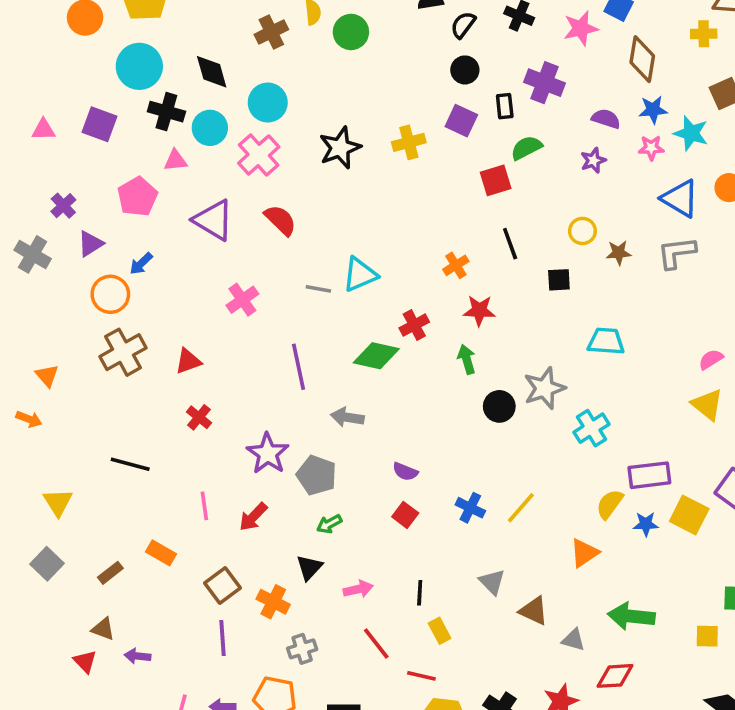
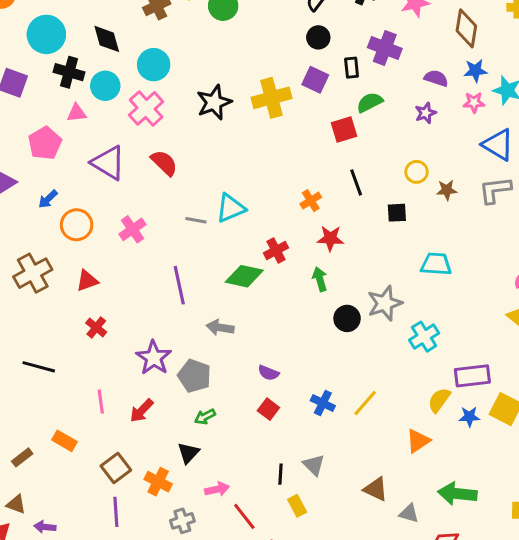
yellow cross: (409, 142) -> (271, 98), size x1.4
orange circle: (110, 294) -> (77, 225), moved
gray triangle: (492, 582) -> (314, 465), moved
pink arrow: (358, 589) -> (217, 489), moved

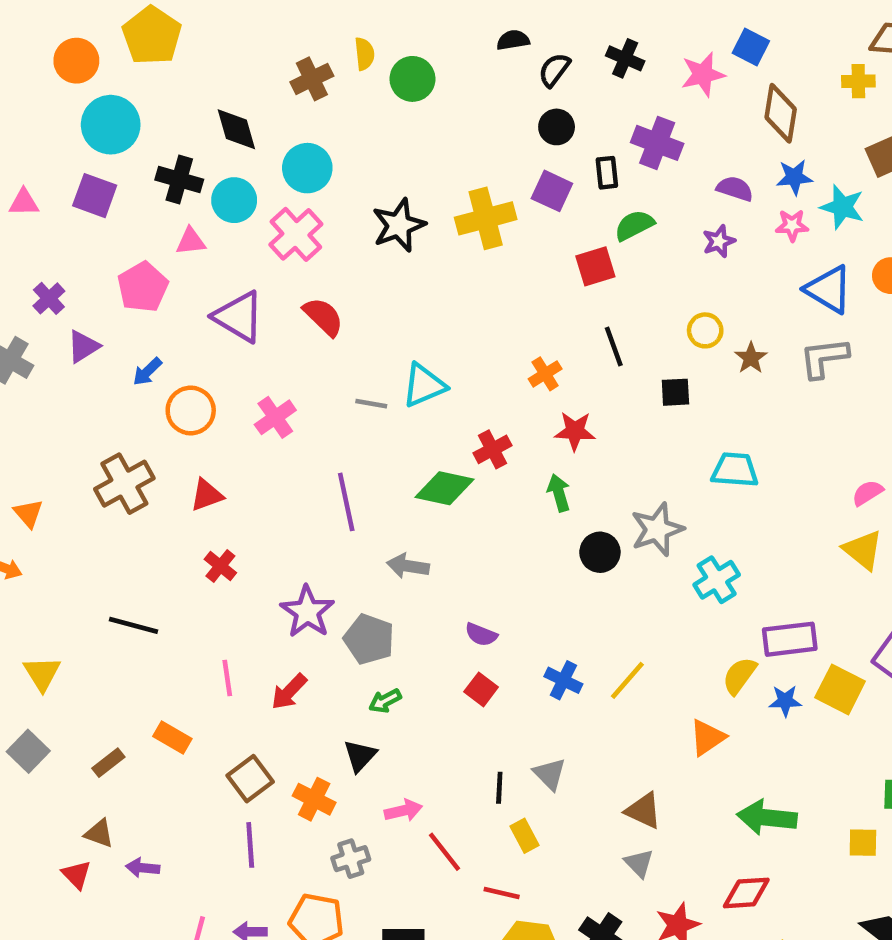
cyan circle: (46, 34) -> (111, 125), moved
brown star: (447, 190) -> (751, 358), turned -30
gray triangle: (409, 513) -> (639, 863), moved, turned 30

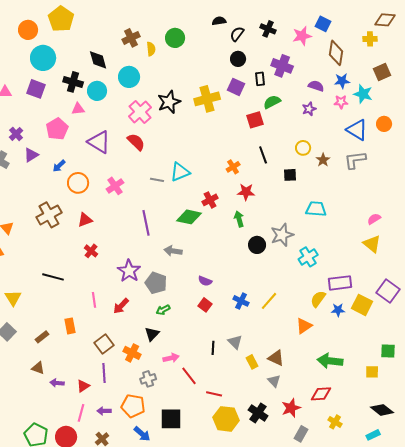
yellow semicircle: (364, 54) -> (151, 49), moved
pink cross: (296, 234) -> (140, 112), moved
orange rectangle: (172, 737) -> (70, 326), turned 49
yellow rectangle: (525, 836) -> (252, 362), moved
red triangle: (76, 875) -> (83, 386), moved, turned 40

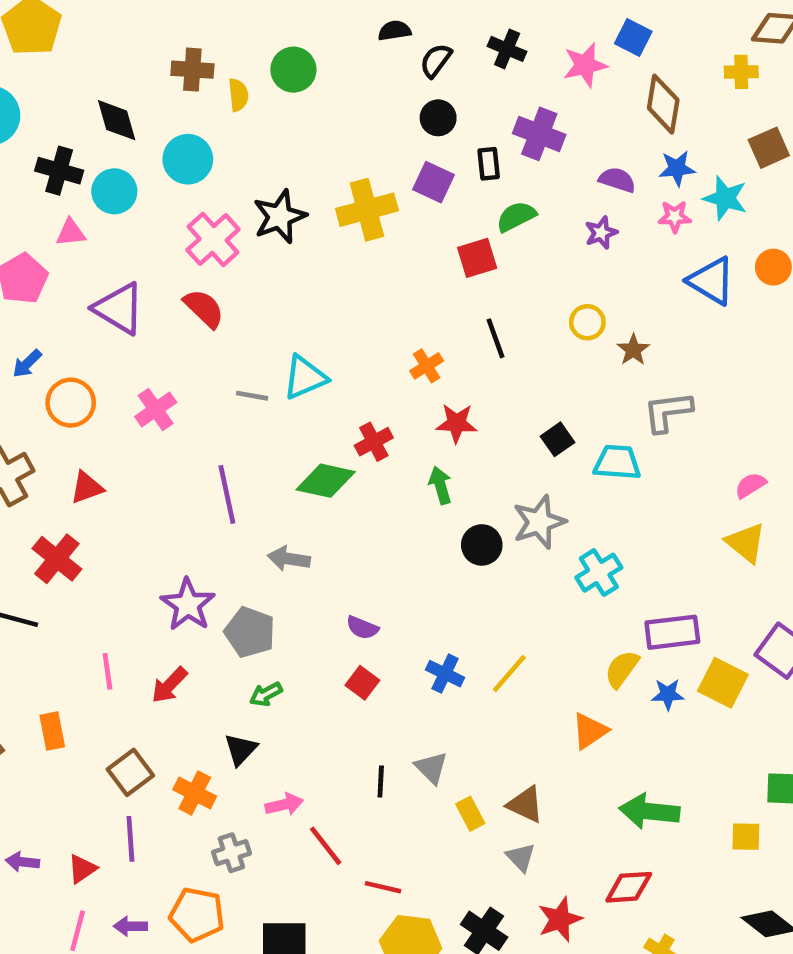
brown cross: (131, 38) -> (192, 70), turned 30
gray L-shape: (355, 160) -> (668, 412), moved
black square: (290, 175) -> (558, 439), moved, turned -32
red cross: (91, 251) -> (57, 559), moved, size x1.5

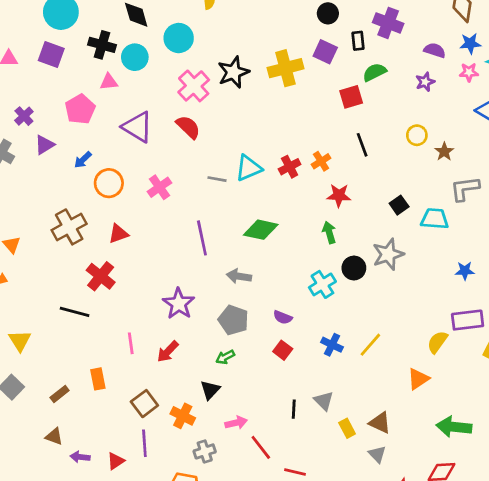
red cross: (374, 442) -> (290, 167), moved
cyan cross: (599, 573) -> (322, 284), moved
gray pentagon: (250, 632) -> (233, 320), moved
blue star: (668, 694) -> (465, 271), moved

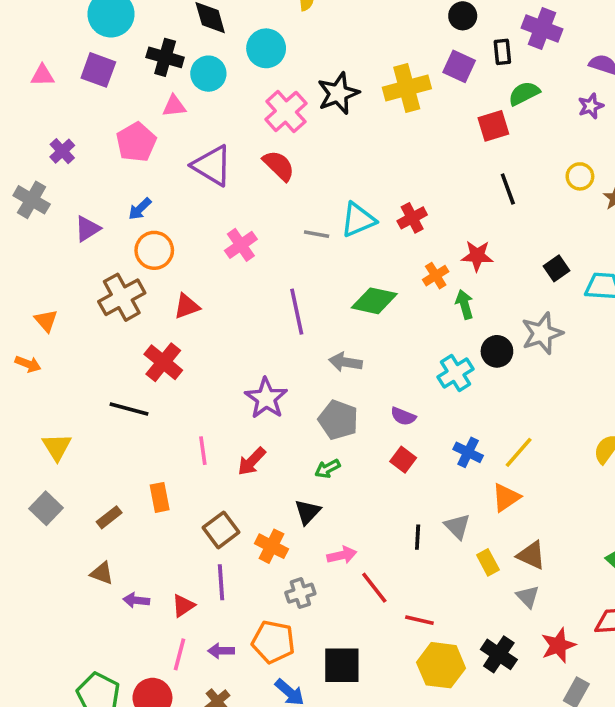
purple triangle: (44, 145) -> (88, 229), moved
orange cross: (321, 161) -> (436, 276), moved
orange circle: (109, 183) -> (154, 250), moved
orange triangle: (418, 379) -> (506, 497), moved

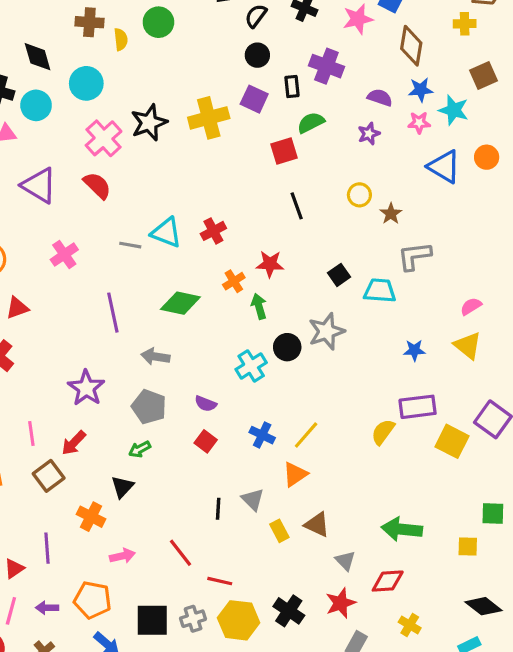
cyan triangle: (358, 220) -> (166, 233), turned 44
brown square: (221, 530) -> (49, 476), moved
pink arrow: (342, 555) -> (122, 556), moved
gray cross: (300, 593) -> (193, 619), moved
gray triangle: (528, 597) -> (345, 561), moved

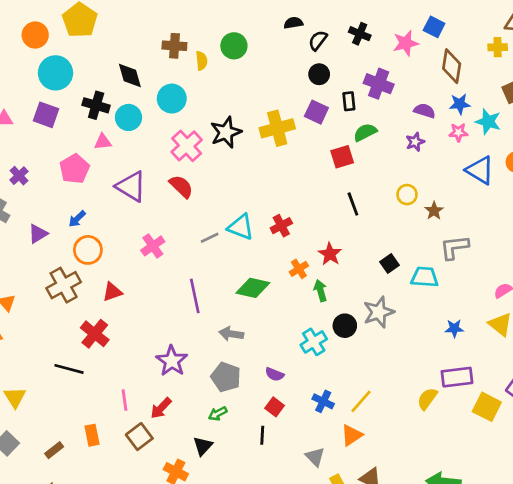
gray line: (130, 245) -> (210, 238), turned -36
red star: (270, 264) -> (330, 254), turned 30
black line: (218, 509) -> (262, 435), moved

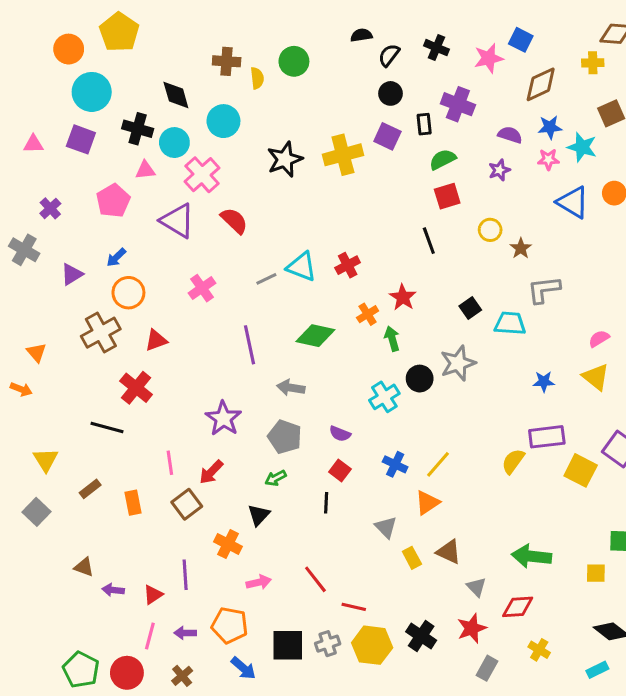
brown diamond: (452, 66) -> (541, 84), turned 56
pink cross: (187, 146) -> (202, 175), moved
red square: (342, 157) -> (447, 196), moved
brown rectangle: (54, 450) -> (90, 489), moved

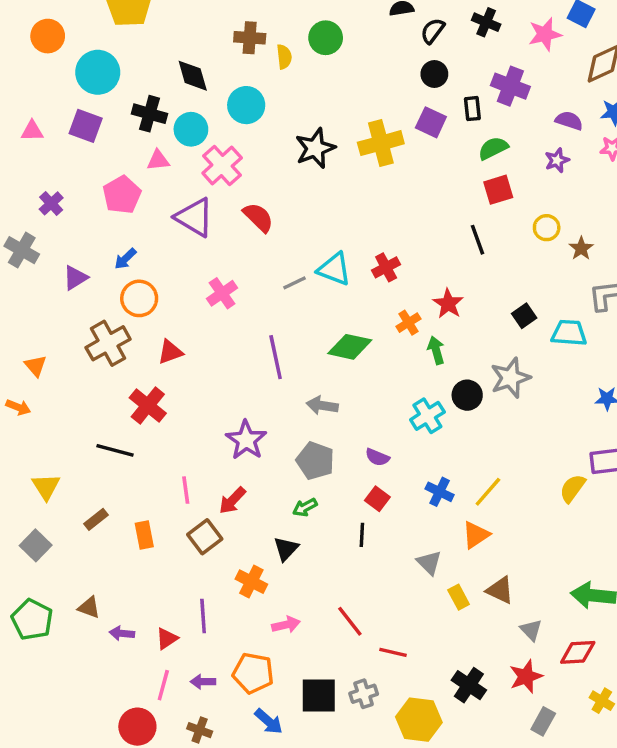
orange circle: (69, 49) -> (48, 36), moved
yellow hexagon: (372, 645) -> (419, 720), moved
green pentagon: (81, 670) -> (32, 620), moved
brown cross: (182, 676) -> (200, 730), turned -30

